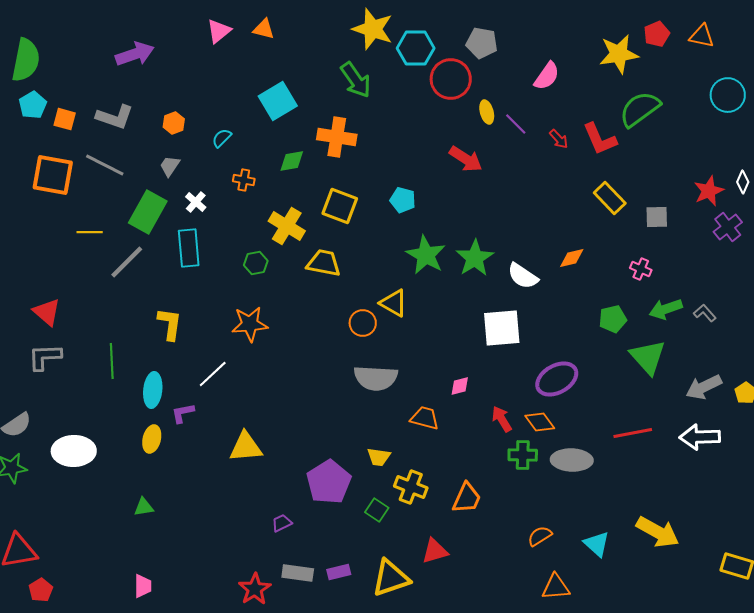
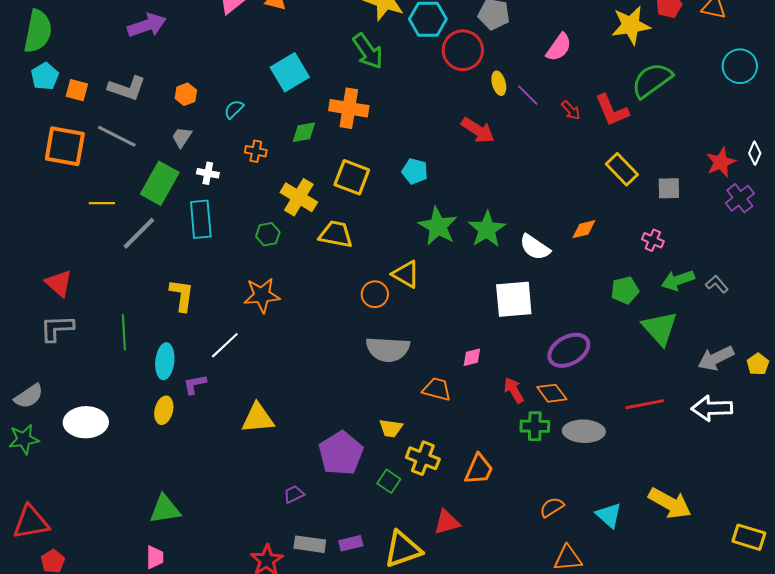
white cross: (196, 202) -> (208, 173), turned -30
green triangle: (144, 507) -> (165, 509), moved, size x1.6

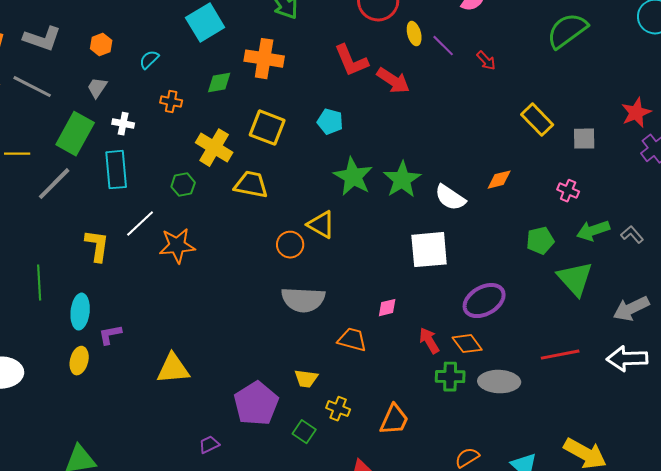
red L-shape: (612, 110) -> (351, 61), moved
white line: (225, 345) -> (140, 224), moved
yellow cross: (423, 458) -> (338, 409), size x0.7

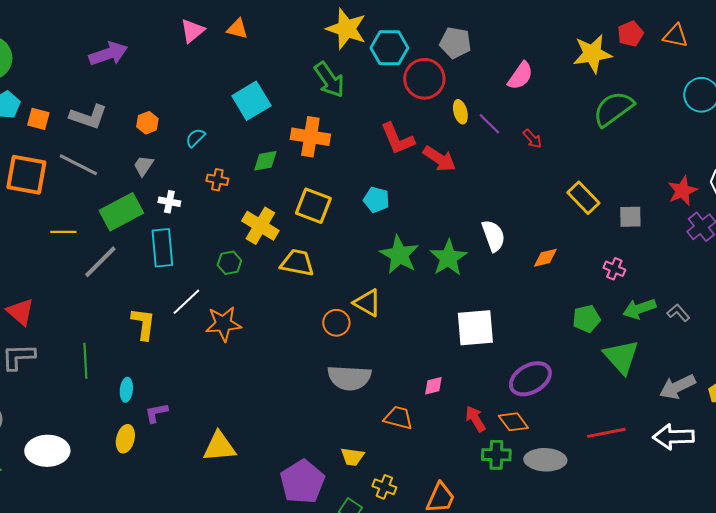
green rectangle: (75, 134) -> (121, 212), turned 33
white semicircle: (450, 198) -> (493, 236), moved, turned -144
cyan ellipse: (80, 312) -> (126, 390), size x0.7

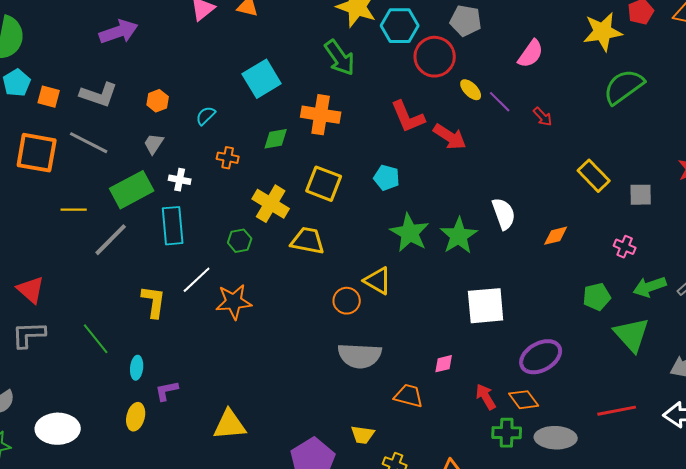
yellow ellipse: (460, 112) -> (471, 90), turned -30
green line: (85, 361) -> (96, 339), turned -36

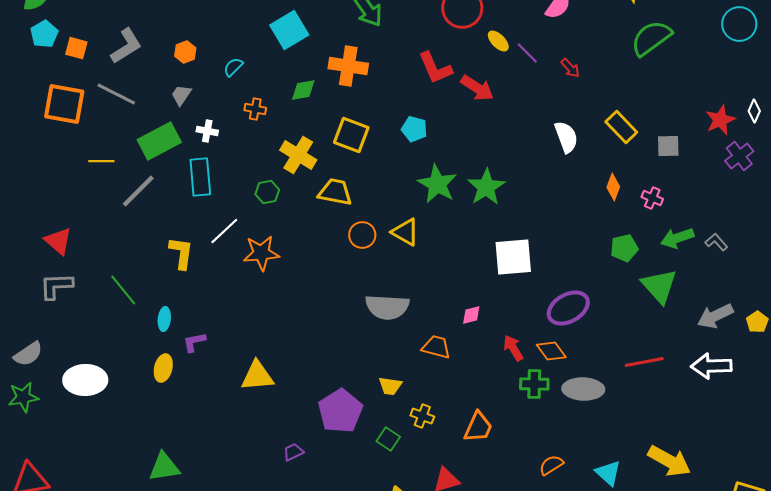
gray L-shape: (99, 95) -> (126, 46), turned -51
white semicircle: (504, 214) -> (566, 137), moved
orange diamond: (556, 236) -> (613, 187), moved, turned -56
orange circle: (347, 301) -> (362, 235), moved

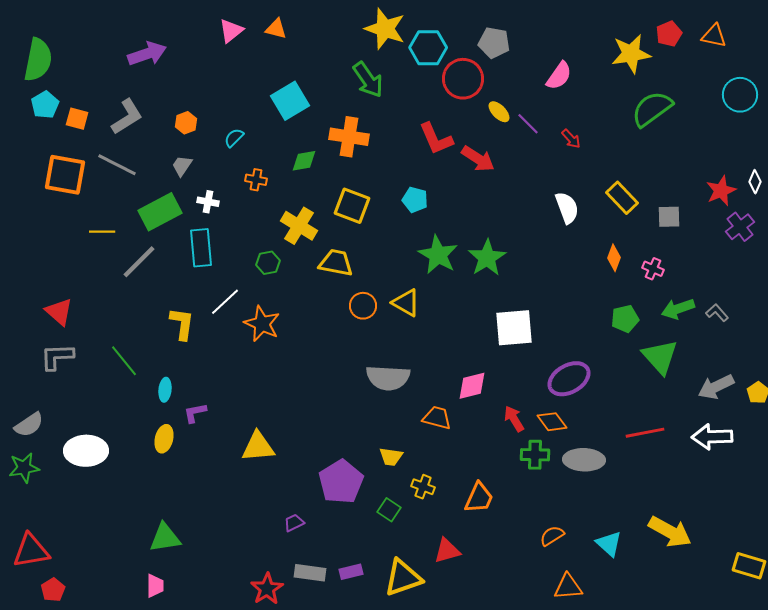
orange star: (261, 253) -> (262, 324), turned 30
pink diamond: (471, 315) -> (472, 386), size x1.5

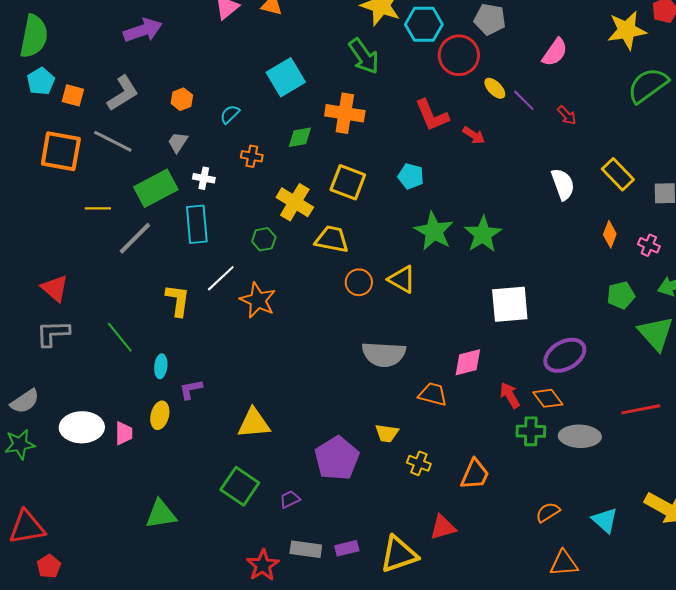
red arrow: (478, 159) -> (474, 135), size x0.7
green square: (389, 510) -> (240, 486), moved, size x1.6
pink trapezoid: (155, 586) -> (124, 433), moved

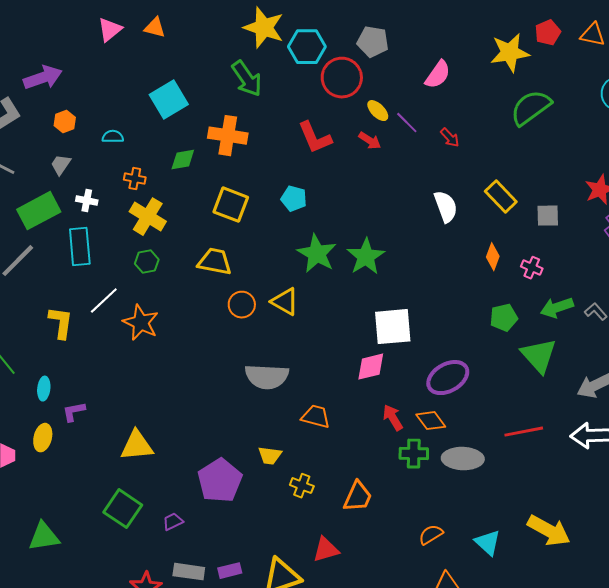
purple arrow: (143, 30) -> (43, 78), moved
cyan semicircle: (230, 114) -> (113, 137), turned 45
red arrow: (474, 135) -> (370, 141), moved
yellow cross: (295, 202) -> (148, 217), moved
pink diamond: (468, 362) -> (371, 367), moved

